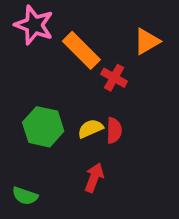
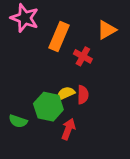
orange rectangle: (81, 50) -> (59, 37), turned 68
green hexagon: (43, 127) -> (48, 107), moved
green semicircle: (25, 196) -> (18, 121), moved

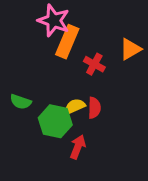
pink star: (25, 18) -> (54, 21), moved
orange triangle: (107, 30) -> (130, 49), moved
green semicircle: (18, 121) -> (21, 102), moved

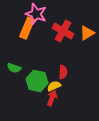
orange rectangle: (67, 42) -> (27, 28), moved
red cross: (94, 64) -> (63, 31), moved, size x1.5
yellow semicircle: (75, 106) -> (54, 86), moved

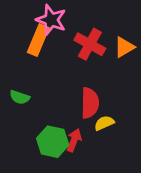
red semicircle: (63, 72) -> (90, 103), size x1.5
green hexagon: (37, 81) -> (53, 142), moved
yellow semicircle: (54, 86) -> (104, 123), moved

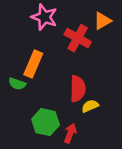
orange rectangle: (38, 40) -> (33, 64), moved
orange triangle: (124, 47) -> (102, 21), moved
red arrow: (74, 140) -> (70, 133), moved

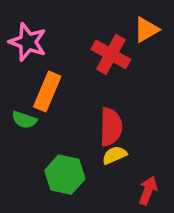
pink star: (44, 17) -> (28, 42), moved
yellow semicircle: (90, 106) -> (114, 155), moved
red arrow: (70, 133) -> (148, 191), moved

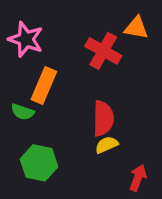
orange triangle: (146, 30) -> (136, 28), turned 40
green hexagon: (65, 175) -> (39, 163), moved

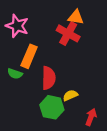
orange triangle: (136, 28) -> (76, 17), moved
red semicircle: (103, 118) -> (49, 78), moved
green hexagon: (39, 163) -> (52, 107), moved

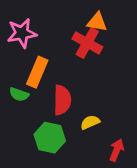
pink star: (17, 26) -> (22, 33), turned -30
green hexagon: (52, 107) -> (50, 138), moved

